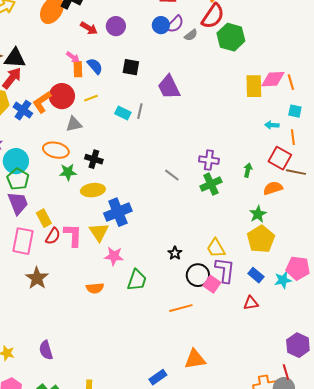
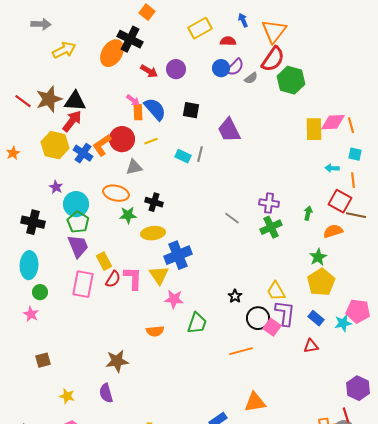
blue semicircle: (95, 66) -> (155, 109), size x1.4
brown star: (37, 278) -> (117, 361), moved, turned 30

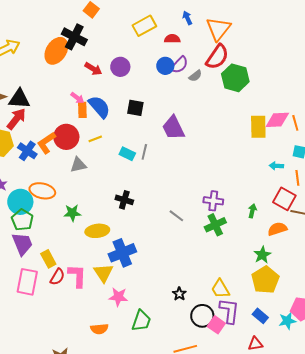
orange ellipse: (116, 193) -> (42, 191), moved
black cross: (154, 202) -> (124, 200), moved

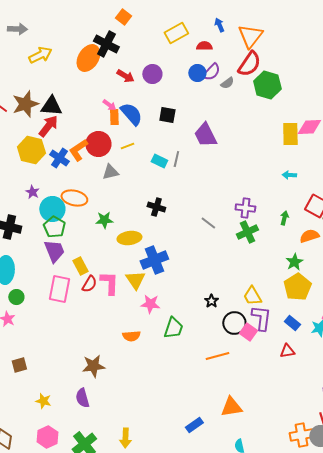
cyan arrow: (276, 166) -> (289, 175), moved

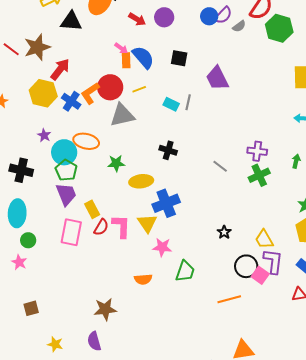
black triangle: (51, 106) -> (71, 21), moved
gray triangle: (110, 172) -> (122, 115), size x1.5
black star: (211, 301) -> (224, 232), moved

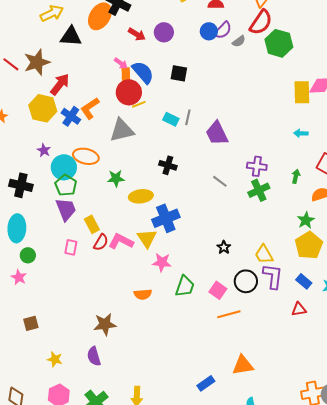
purple trapezoid: (217, 78) -> (217, 133), moved
red circle: (110, 87) -> (129, 92), moved
pink L-shape: (121, 226) -> (121, 241), turned -65
pink rectangle: (71, 232) -> (71, 247), size x0.6
pink square: (260, 275) -> (218, 290), moved

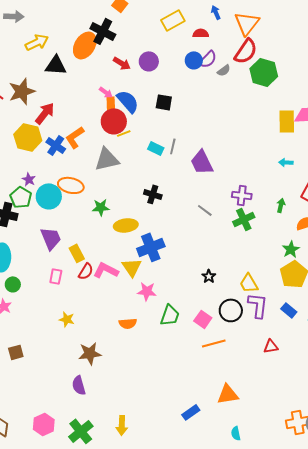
green pentagon: (66, 185) -> (21, 197), moved
red triangle: (299, 309) -> (271, 346), moved
yellow star: (55, 359) -> (67, 319), moved

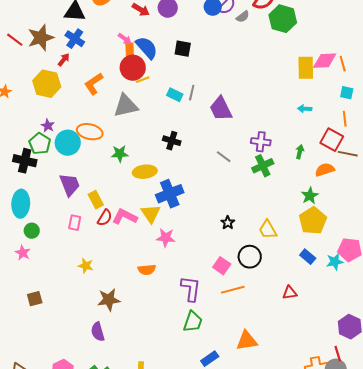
red arrow: (45, 113) -> (64, 60), size x0.6
blue cross: (56, 145) -> (75, 39), moved
purple L-shape: (258, 305) -> (191, 289), moved
green trapezoid: (170, 315) -> (193, 322), moved

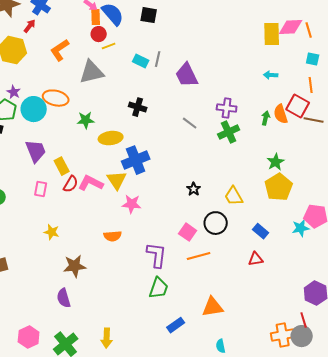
red circle: (133, 68) -> (99, 34), size x0.6
orange semicircle: (325, 170) -> (281, 114), moved, turned -90
blue rectangle: (308, 257) -> (261, 231), moved

